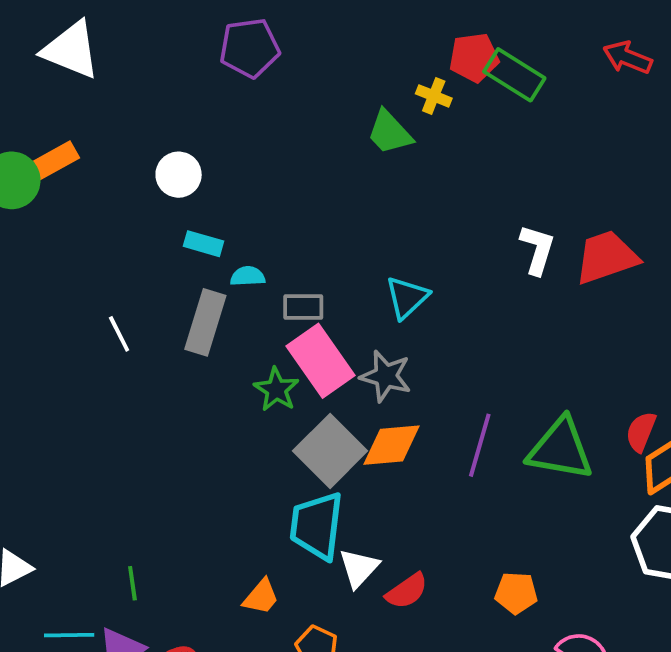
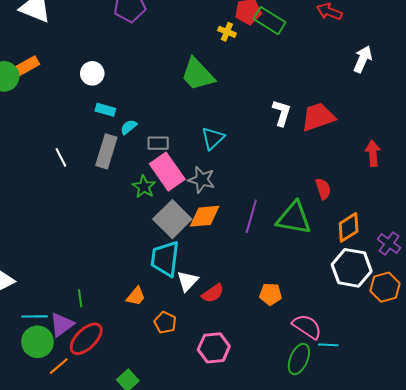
green trapezoid: (390, 132) -> (198, 74), moved, size x1.4
cyan semicircle: (248, 276) -> (129, 127), turned -36
red semicircle: (641, 432) -> (323, 189), moved, turned 140
green line: (132, 583) -> (80, 298), moved

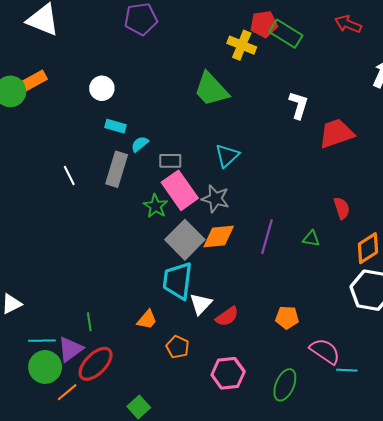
yellow cross: (227, 32) -> (242, 45), size x1.5
white L-shape: (282, 113) -> (299, 105), moved
green triangle: (294, 218) -> (311, 239), size x0.5
green ellipse: (299, 359) -> (285, 385), moved

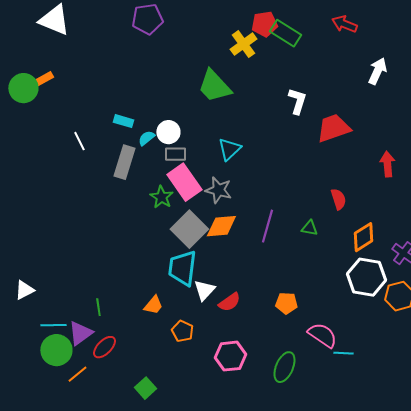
yellow cross: (242, 45) -> (243, 44), turned 32
orange rectangle: (31, 82) -> (43, 79), size x0.7
white circle: (102, 88) -> (168, 132), moved
white line: (69, 176) -> (79, 141), moved
red ellipse: (96, 364) -> (104, 347), size x0.7

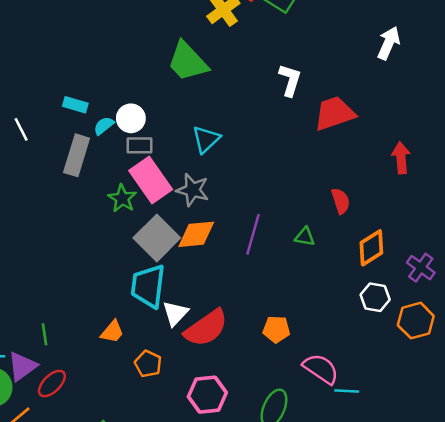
white hexagon: (366, 277) -> (375, 297), size x0.6
red semicircle: (229, 302) -> (206, 328), size x1.6

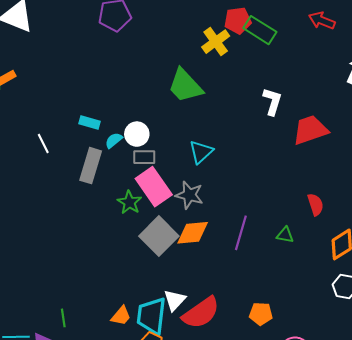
cyan trapezoid: (148, 286) -> (152, 316), moved

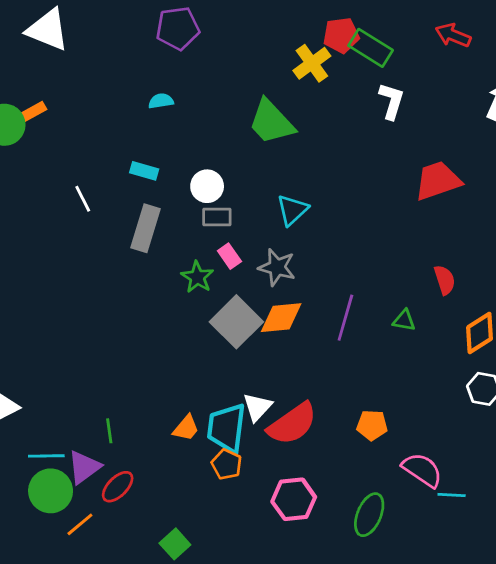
white L-shape: (272, 101) -> (392, 101), moved
cyan semicircle: (114, 140) -> (161, 101), moved, turned 30
pink rectangle: (154, 187) -> (229, 256), size x0.5

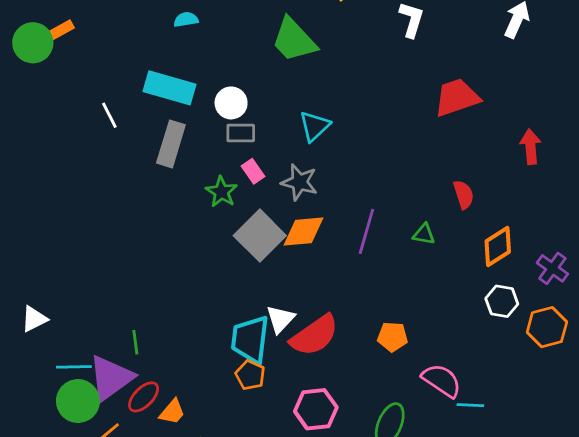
cyan rectangle: (144, 171) -> (170, 88), size x1.8
orange trapezoid: (186, 428) -> (172, 412), moved
purple triangle: (84, 467) -> (111, 378), size x1.4

